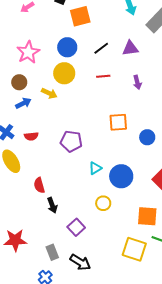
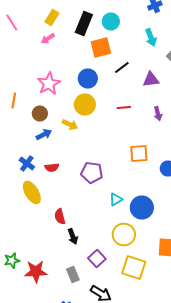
black line: (101, 48) -> (122, 68), moved
yellow circle: (103, 203) -> (124, 234), size x1.5
yellow square: (134, 249) -> (134, 268), moved
gray rectangle: (52, 252) -> (73, 274), moved

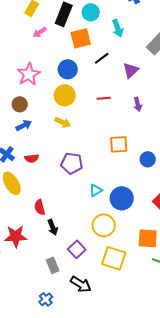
pink arrow: (48, 38) -> (40, 32), moved
cyan arrow: (151, 38) -> (118, 28), moved
purple triangle: (151, 80) -> (131, 70), turned -36
yellow arrow: (70, 124) -> (63, 122), moved
red star: (36, 272) -> (16, 236), moved

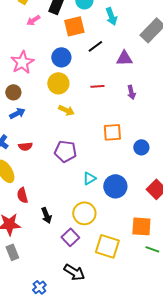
purple triangle: (131, 70) -> (124, 58), turned 42
yellow arrow: (63, 122) -> (66, 110), moved
red semicircle: (40, 207) -> (22, 195), moved
yellow circle: (104, 225) -> (84, 213), moved
gray rectangle: (53, 265) -> (12, 252), moved

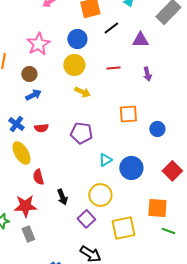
yellow square: (107, 246) -> (123, 228), turned -30

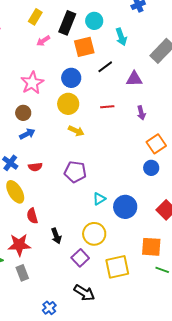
orange square: (128, 114) -> (156, 144), moved, turned -30

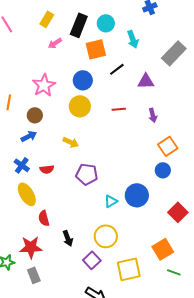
yellow arrow: (76, 131) -> (71, 142), moved
blue arrow: (27, 134) -> (29, 136), moved
blue circle: (125, 207) -> (137, 195), moved
orange square: (151, 247) -> (163, 249), turned -35

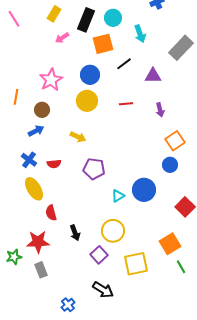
green line: (174, 272) -> (181, 267), turned 40

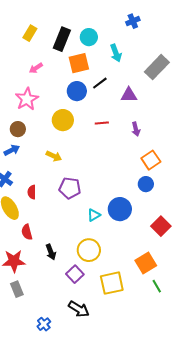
pink arrow: (62, 38) -> (36, 68), moved
blue circle: (90, 75) -> (77, 91), moved
red semicircle: (54, 164) -> (32, 192), moved, turned 96

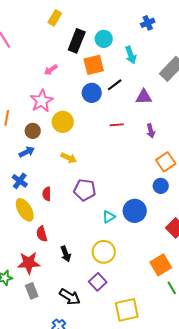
yellow rectangle: (30, 33) -> (55, 18), moved
yellow circle: (63, 120) -> (63, 122), moved
purple square: (75, 274) -> (98, 282), moved
yellow square: (112, 283) -> (127, 310), moved
black arrow: (79, 309) -> (70, 297), moved

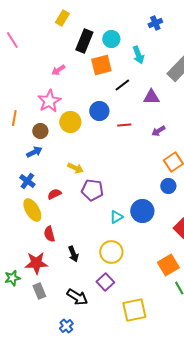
blue circle: (92, 93) -> (99, 111), moved
purple arrow: (151, 131) -> (158, 131), turned 72
yellow arrow: (69, 158) -> (75, 168), moved
red semicircle: (47, 194) -> (54, 194), turned 64

